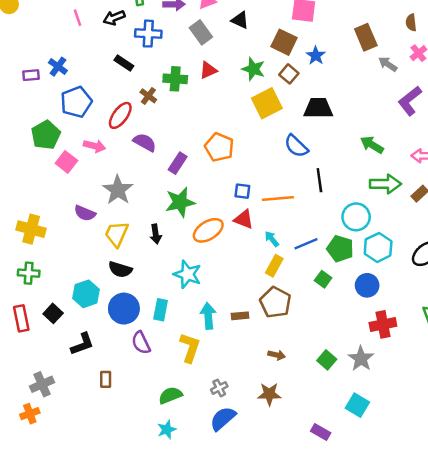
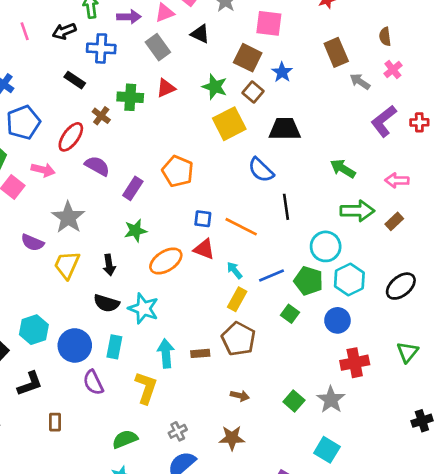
orange line: (278, 199) -> (241, 227), turned 32
green star: (180, 202) -> (135, 231), size x0.7
black semicircle: (120, 269) -> (106, 303), moved

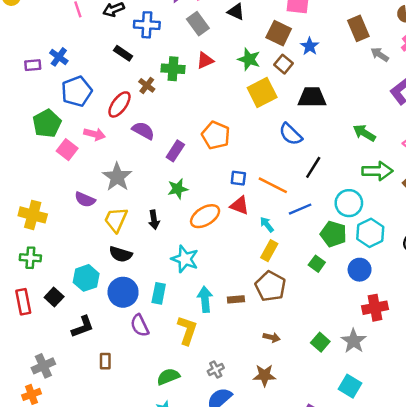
black line: (286, 207) -> (313, 167), turned 40
blue line: (271, 276) -> (300, 209), moved
black semicircle: (106, 303) -> (121, 254), moved

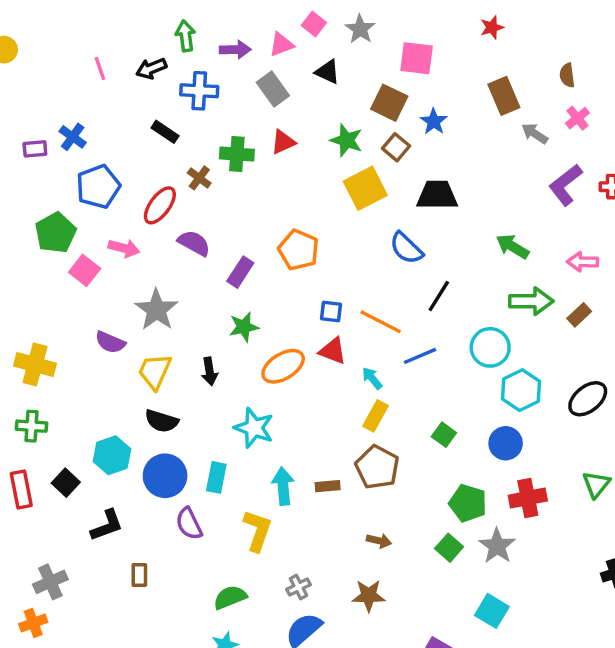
green pentagon: (333, 234) -> (468, 503), moved

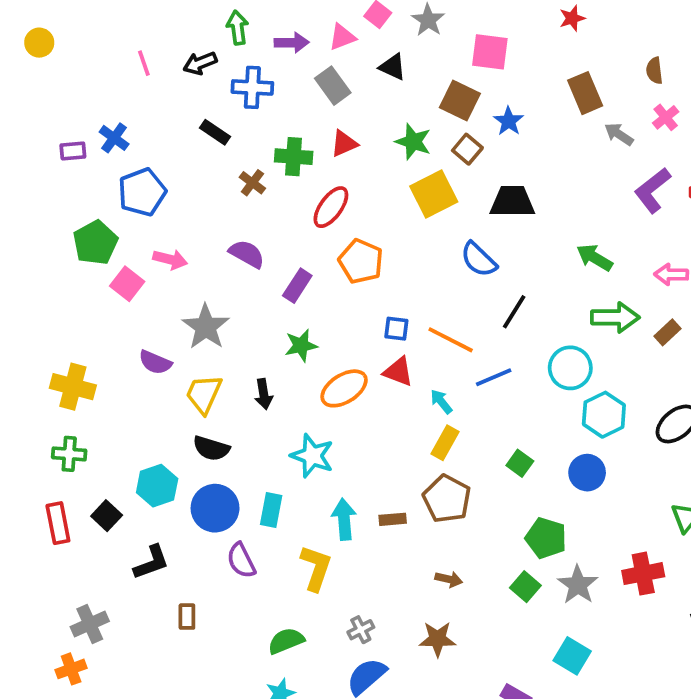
red ellipse: (160, 205) -> (331, 207), moved
red cross: (528, 498) -> (643, 574), moved

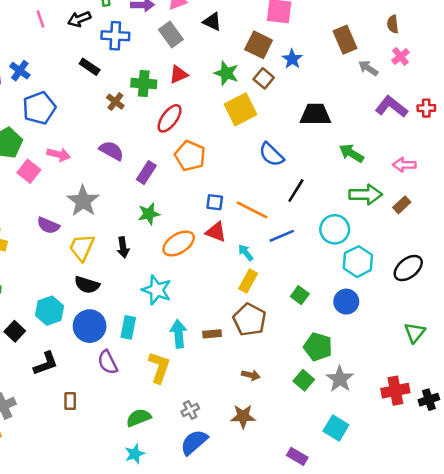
purple L-shape: (653, 190) -> (391, 107), turned 76
black trapezoid: (512, 201) -> (315, 114), moved
red cross: (643, 574) -> (395, 391), moved

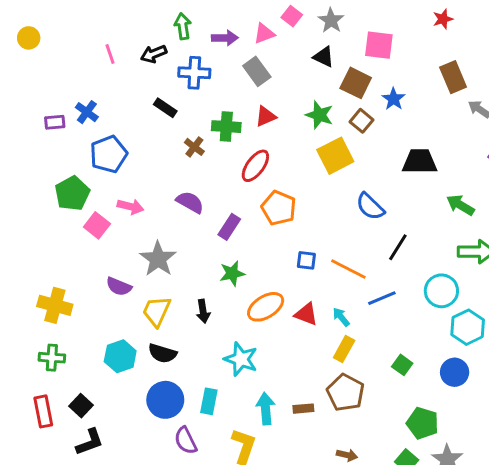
black triangle: (212, 22) -> (324, 57), moved
red triangle: (216, 232) -> (306, 314), moved
cyan hexagon: (50, 311) -> (120, 356), moved
black L-shape: (46, 364) -> (90, 442), moved

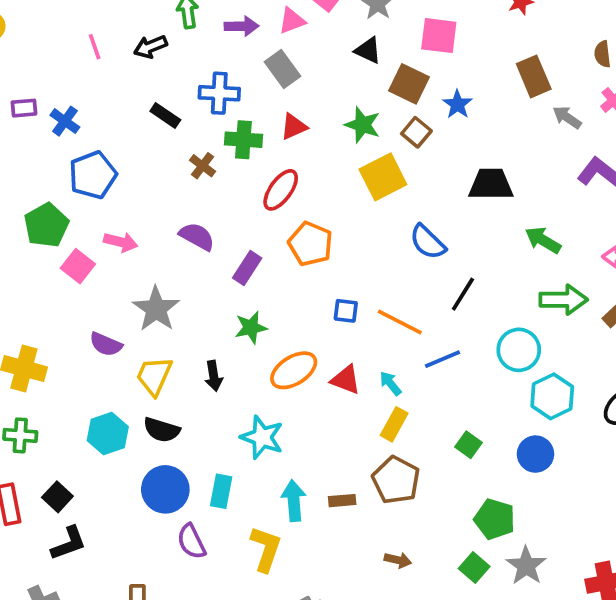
blue cross: (194, 73) -> (219, 93), moved
purple rectangle: (55, 122) -> (24, 108), moved

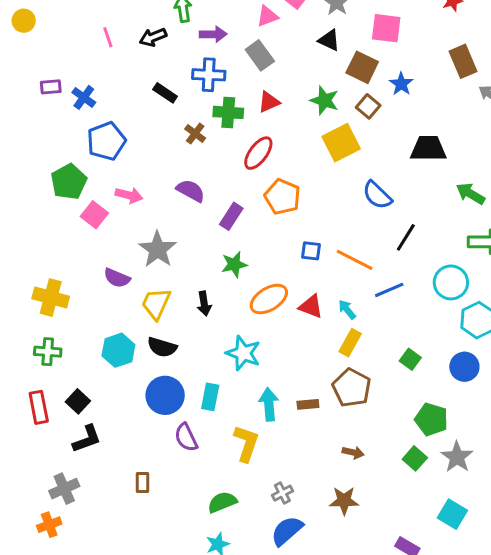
purple arrow: (242, 26) -> (213, 34), moved

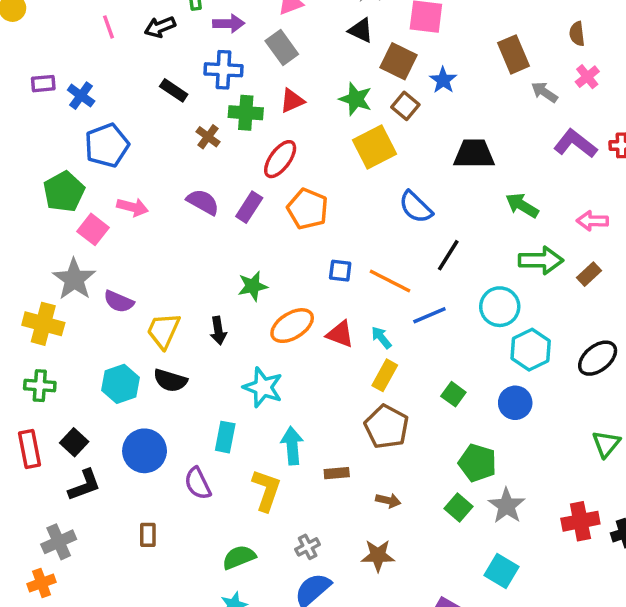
purple rectangle: (231, 216) -> (249, 207), moved
gray star: (158, 249) -> (74, 279), moved
blue circle: (165, 395) -> (145, 451), moved
brown rectangle: (308, 404) -> (337, 473), moved

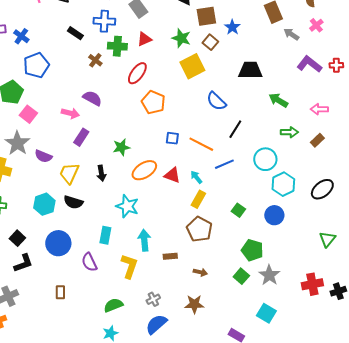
brown square: (398, 61) -> (206, 16), turned -35
pink arrow: (133, 207) -> (70, 113), moved
purple rectangle: (249, 207) -> (81, 137), moved
green arrow: (541, 260) -> (289, 132), size x0.7

